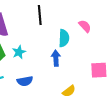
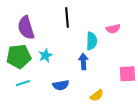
pink semicircle: (85, 26) -> (113, 29), turned 120
blue semicircle: (25, 81) -> (61, 85), moved

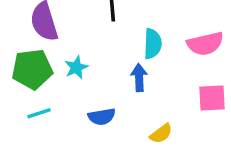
pink semicircle: (113, 29) -> (205, 44), moved, size x1.5

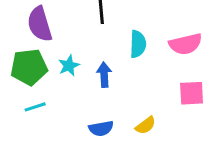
blue arrow: (139, 78) -> (104, 75), moved
blue semicircle: (102, 117) -> (101, 128), moved

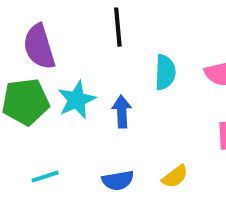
cyan star: (69, 66) -> (77, 100), size x1.4
cyan line: (35, 107) -> (45, 177), moved

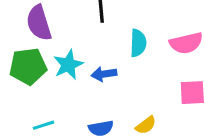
blue arrow: (122, 112) -> (104, 74), turned -95

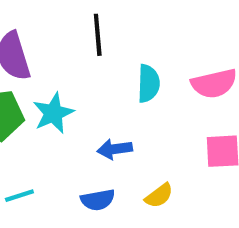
blue arrow: (104, 74) -> (115, 149), moved

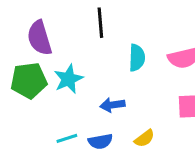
cyan line: (19, 196) -> (67, 138), moved

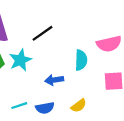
black line: (100, 23) -> (43, 33), moved, turned 60
cyan semicircle: (137, 58) -> (81, 60), moved

